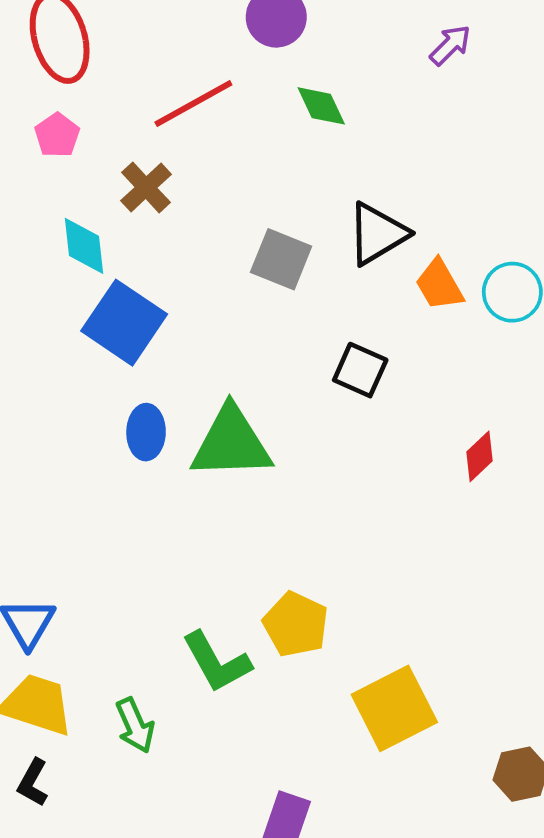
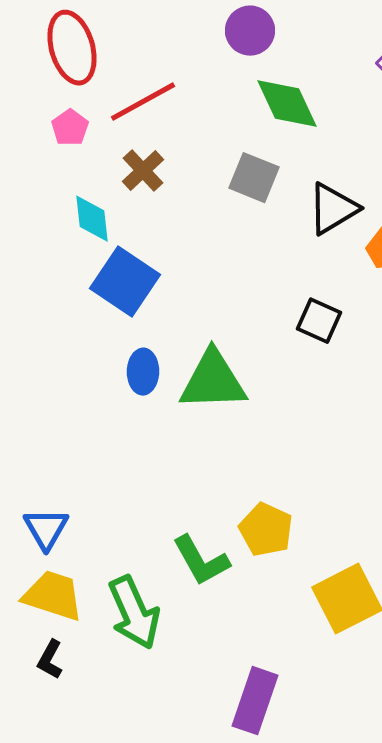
red line: (193, 104) -> (143, 102), moved
green diamond: (321, 106) -> (287, 104), size x1.5
gray square: (281, 259) -> (254, 178), moved
green arrow: (135, 725) -> (134, 613), size x1.6

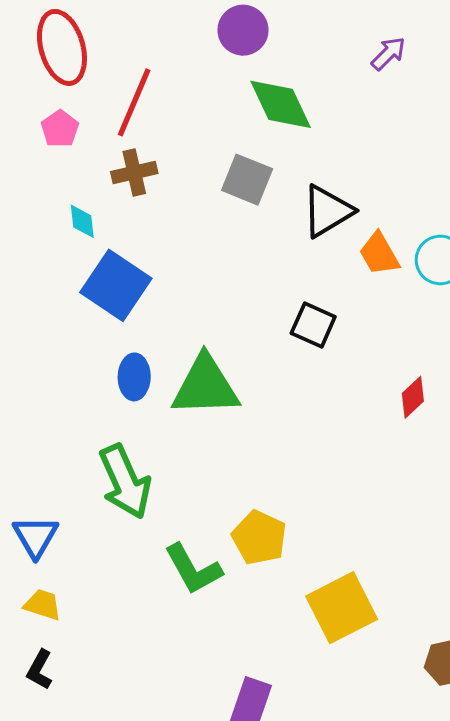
red line: (143, 102) -> (134, 102), turned -38
brown cross: (143, 171) -> (134, 173), turned 30
cyan diamond: (92, 219) -> (82, 221), size x0.7
yellow trapezoid: (53, 596) -> (43, 605), size x0.6
green arrow: (134, 613) -> (125, 482), moved

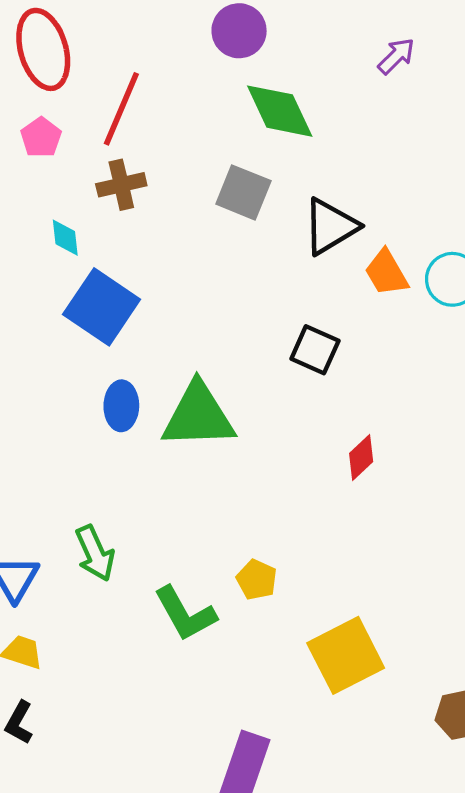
red diamond: (413, 397) -> (361, 458), moved
green arrow: (125, 482) -> (95, 553), moved, size x0.7
yellow pentagon: (259, 538) -> (257, 580), size x0.7

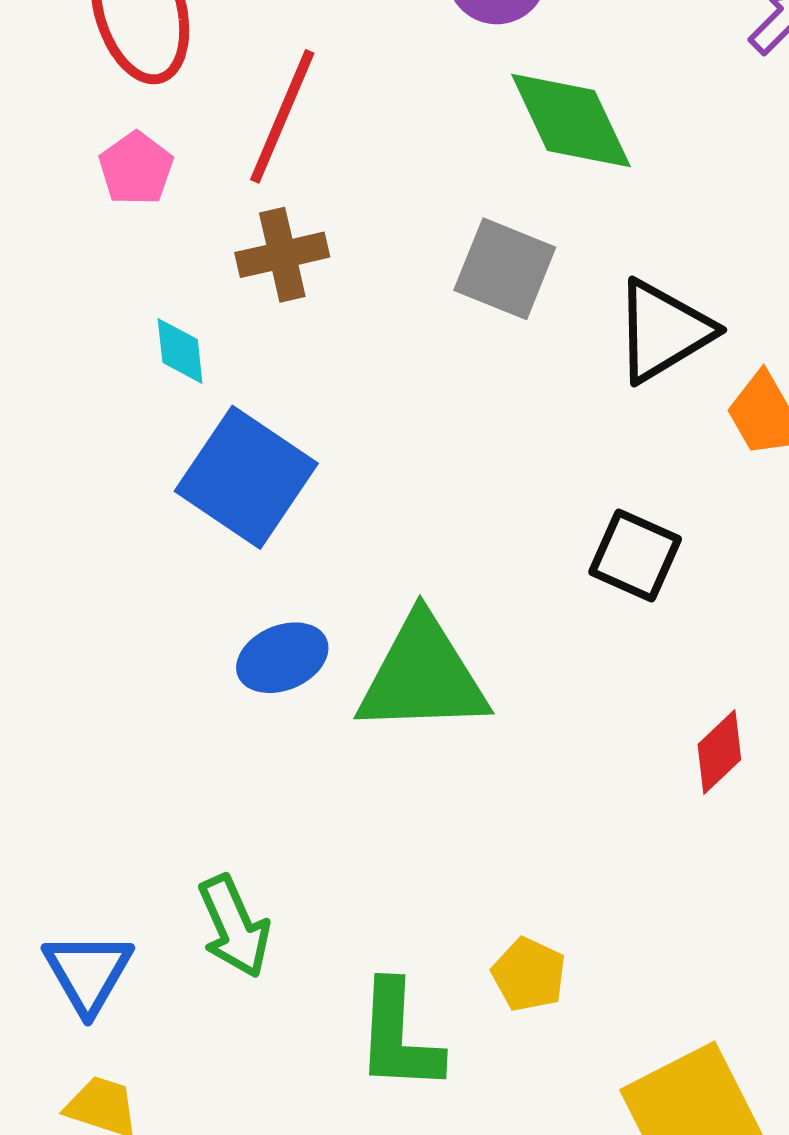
blue ellipse: (121, 406) -> (282, 658), turned 66
green L-shape: (185, 614) -> (399, 1037), turned 32

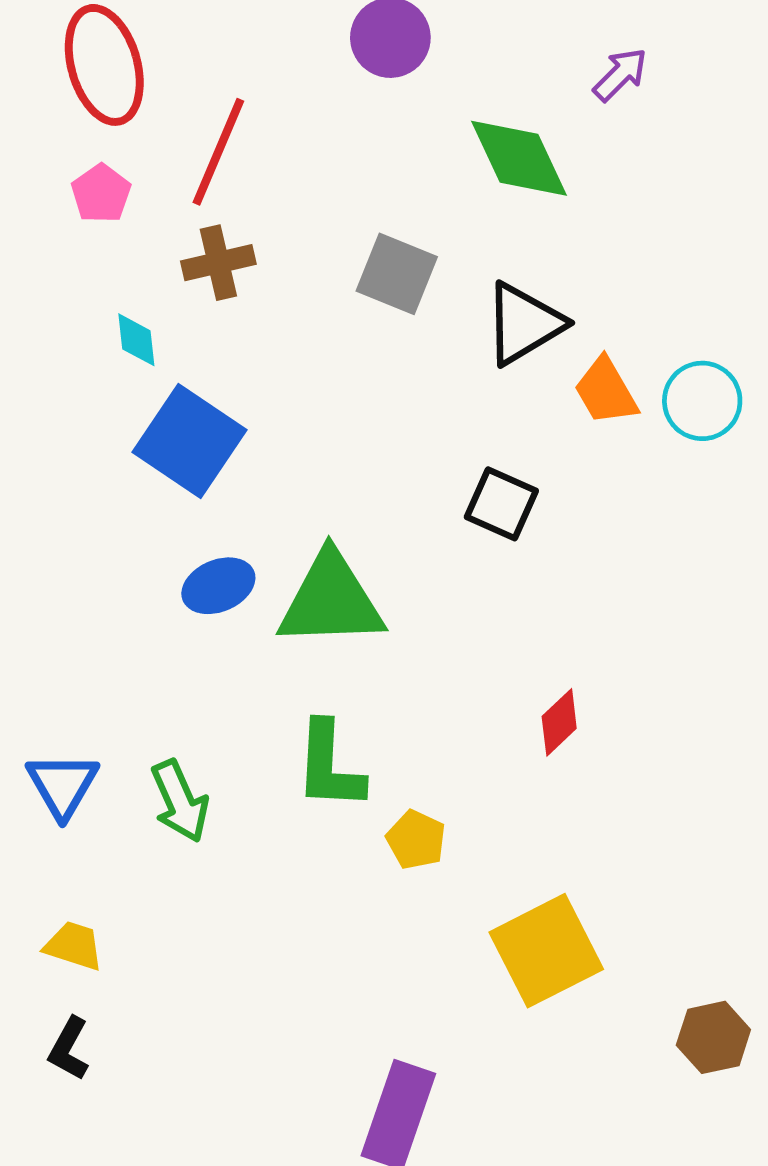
green diamond: (571, 120) -> (519, 158), moved
red diamond: (719, 752) -> (559, 722), moved
blue triangle: (88, 972) -> (62, 785), moved
green L-shape: (399, 1037) -> (329, 766), moved

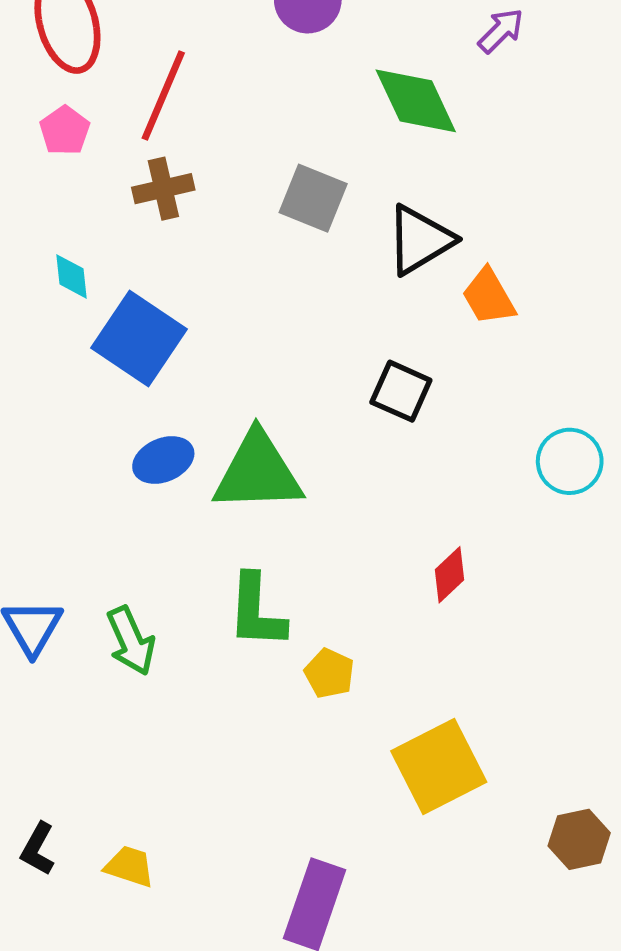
cyan diamond: (136, 340) -> (71, 276), moved
cyan circle: (702, 401) -> (570, 461), moved
yellow trapezoid: (74, 946) -> (130, 866), moved

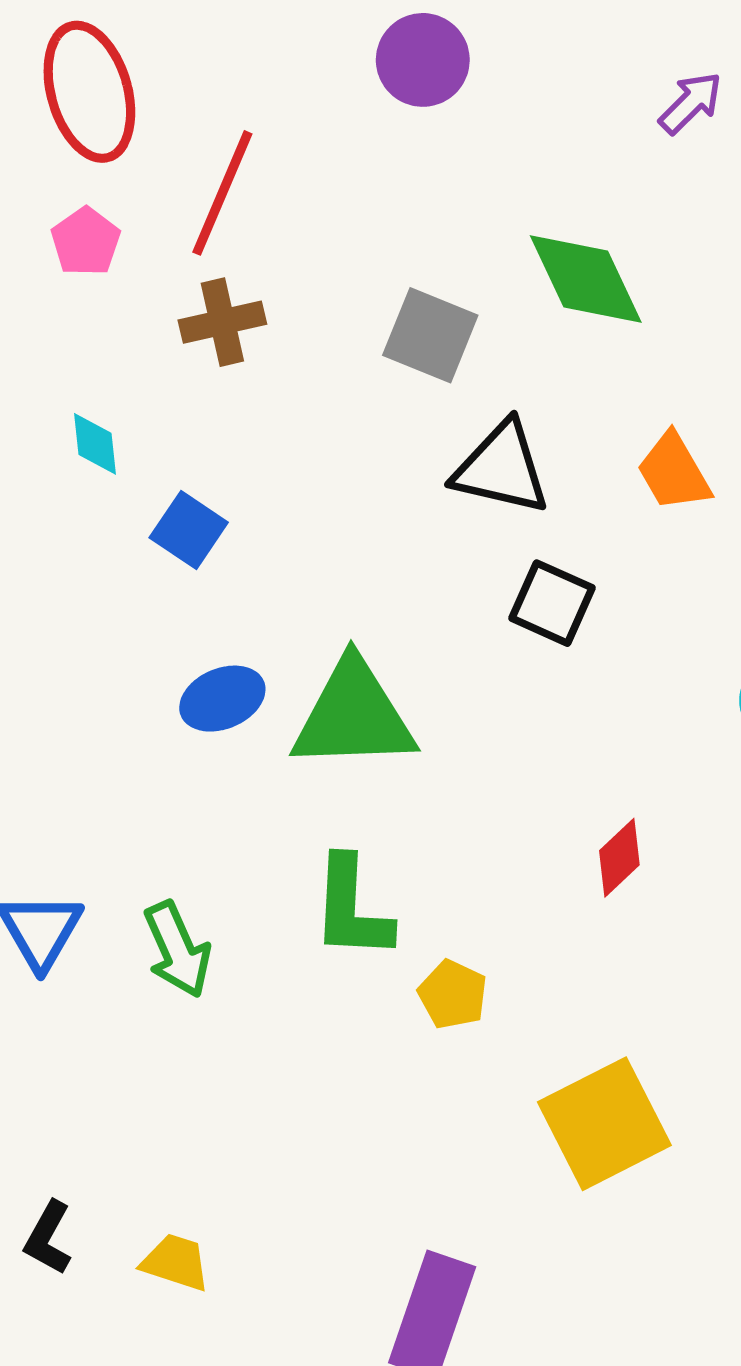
green diamond: (416, 101) -> (586, 279), moved
black triangle: (420, 240) -> (501, 468), moved, turned 44
blue square: (139, 338) -> (189, 530), size x0.6

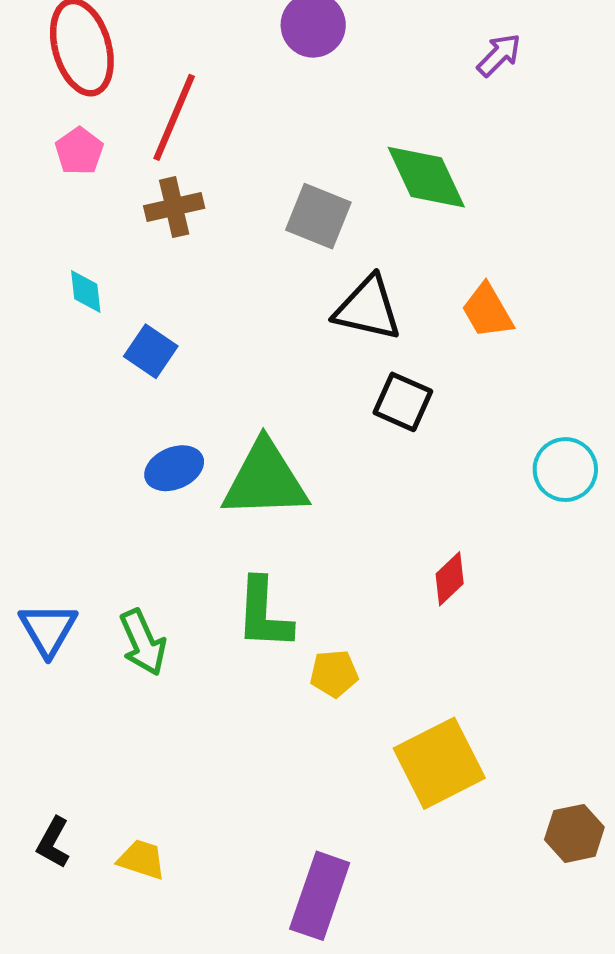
yellow pentagon: (453, 994) -> (334, 674), turned -30

